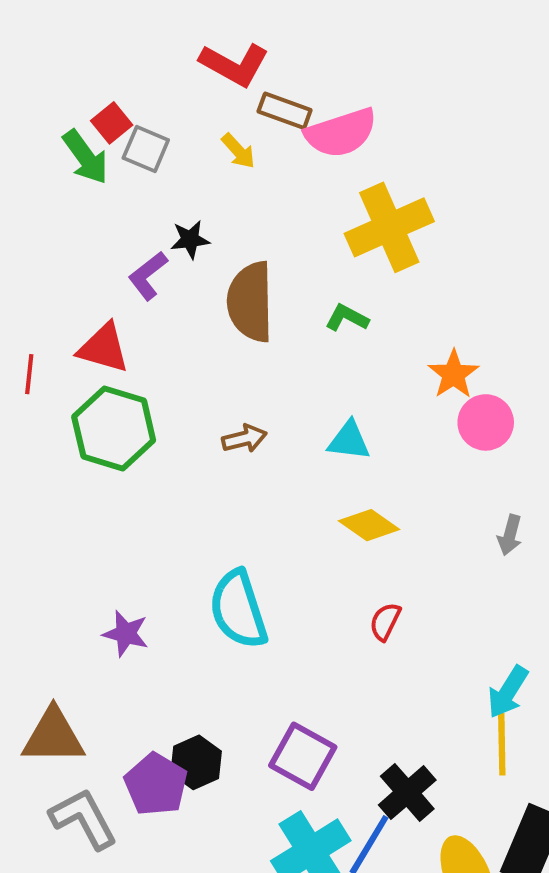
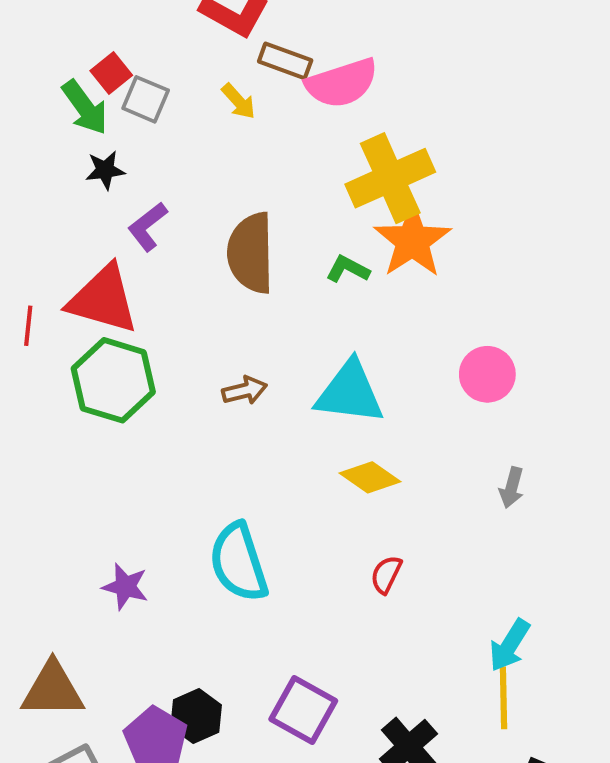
black star: (190, 239) -> (105, 170), moved
red triangle: (104, 348) -> (103, 299), size x1.4
orange star: (454, 374) -> (413, 241), moved, size x1.5
cyan triangle: (349, 441) -> (350, 392), size x1.6

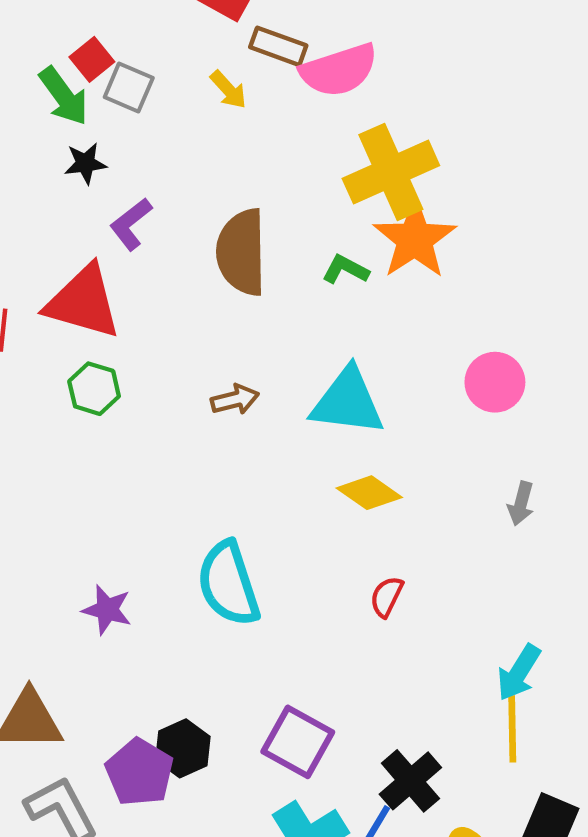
green hexagon: (113, 380) -> (94, 389), size x0.6

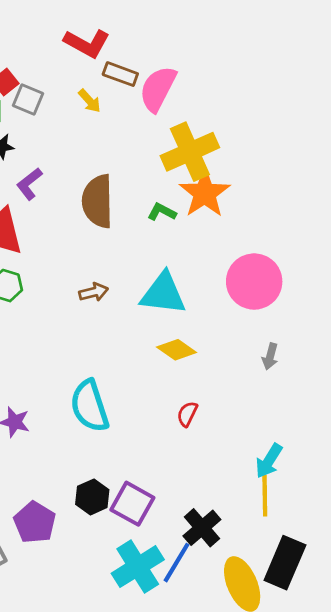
pink semicircle: (339, 70) -> (158, 89), turned 135
pink circle: (495, 382) -> (254, 282), size x1.5
black hexagon: (183, 748) -> (92, 497), moved

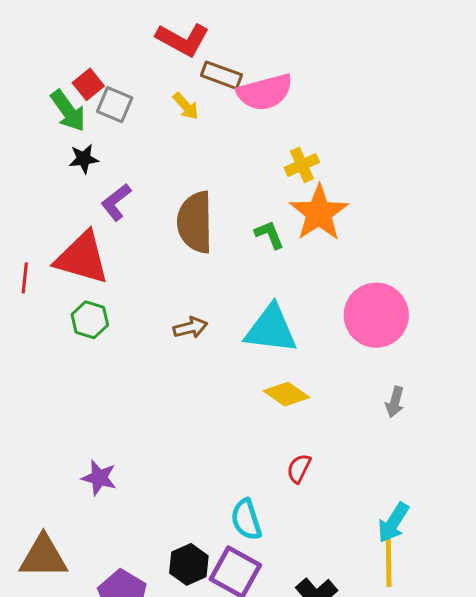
pink semicircle: (158, 89) -> (265, 92), turned -132
yellow cross: (190, 152) -> (302, 165), size x0.5
green L-shape: (162, 212) -> (269, 235), turned 40
cyan semicircle: (90, 406) -> (246, 520), moved, size x0.7

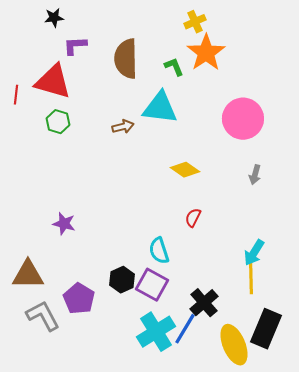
purple L-shape: (116, 202) -> (75, 46), turned 35
cyan triangle: (271, 329) -> (160, 108), moved

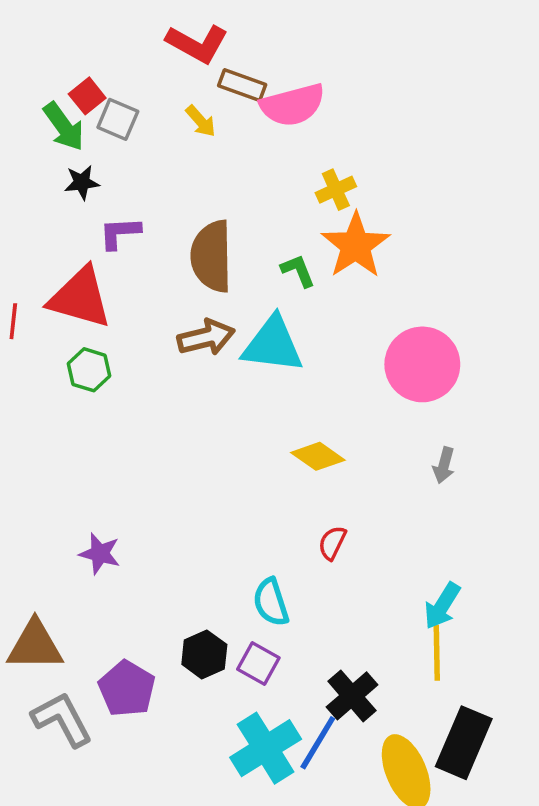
brown arrow: (123, 127) -> (206, 337), moved, size x1.4
purple square: (152, 285) -> (258, 663), size x0.7

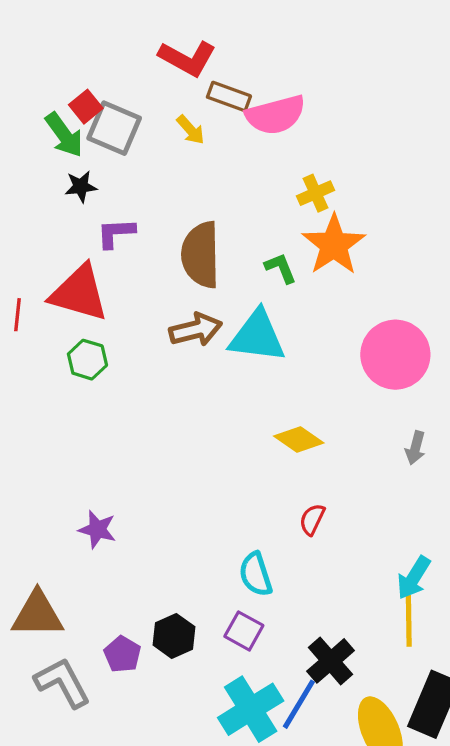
gray square: (118, 119) -> (114, 128), size x1.4
black hexagon: (204, 654) -> (174, 636), moved
purple pentagon: (127, 689) -> (122, 654), size x0.7

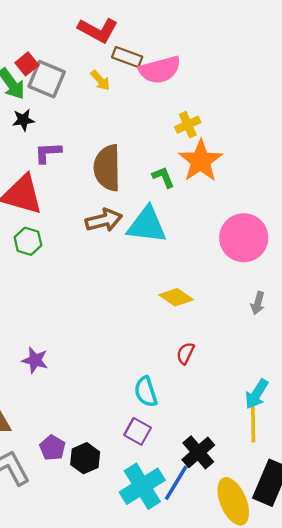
black hexagon: (174, 636) -> (85, 458), moved

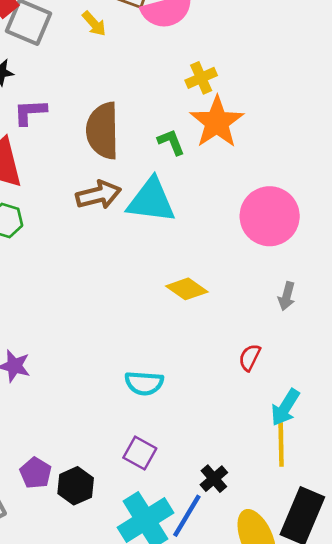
red semicircle: (185, 353) -> (250, 357), moved
cyan semicircle: (146, 392) -> (144, 383), moved, turned -68
black cross: (198, 452) -> (214, 479), size x0.7

